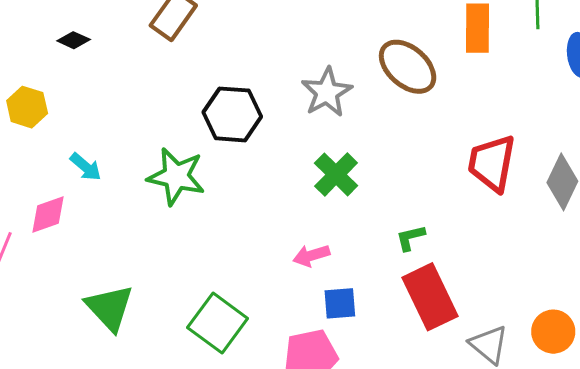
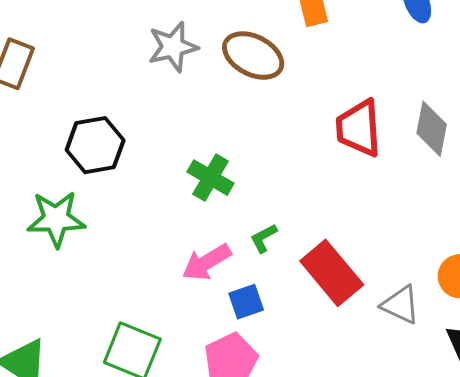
gray star: (327, 92) -> (173, 47), moved, turned 30
green L-shape: (410, 238) -> (264, 238), moved
pink arrow: (311, 255) -> (207, 262), size x1.4

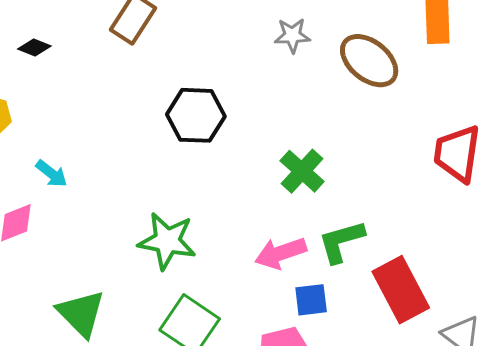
gray star: (173, 47) -> (292, 35), size x0.7
green star: (56, 219) -> (167, 241), moved
green L-shape: (264, 238) -> (341, 241), size x1.6

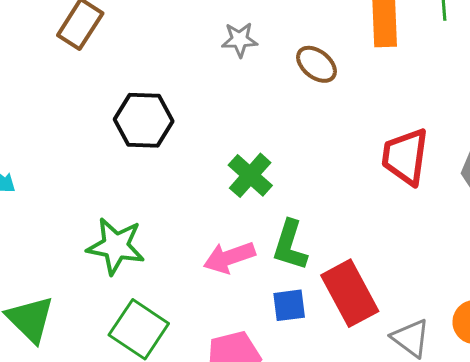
brown ellipse: (369, 61) -> (317, 64), size x0.7
green L-shape: (341, 241) -> (290, 245), turned -56
blue square: (311, 300) -> (289, 305), moved

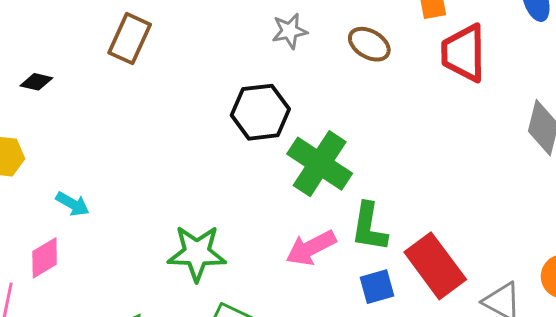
black hexagon: (144, 120) -> (260, 112), moved
red trapezoid: (405, 157) -> (464, 53), moved
green cross: (250, 175) -> (320, 164), size x1.4

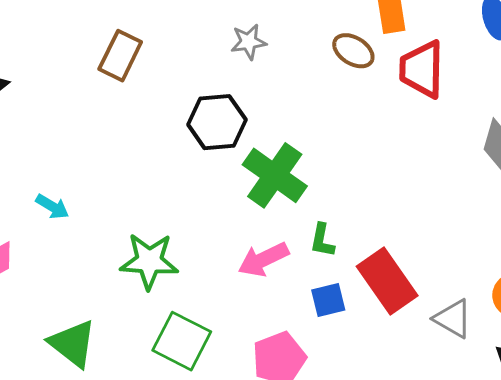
brown rectangle: (130, 39) -> (120, 56), moved
brown ellipse: (369, 44) -> (353, 51), moved
cyan arrow: (72, 204) -> (52, 207), moved
green L-shape: (369, 227) -> (322, 240), size x0.7

